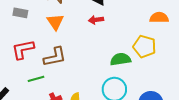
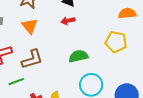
green semicircle: (121, 59) -> (78, 56), moved

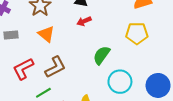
green semicircle: (78, 56) -> (102, 55), turned -30

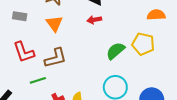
green semicircle: (102, 55) -> (115, 51), moved
red L-shape: (23, 69) -> (24, 52), turned -95

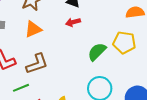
orange triangle: (54, 24) -> (33, 29), turned 48

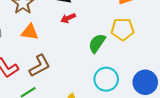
orange triangle: (33, 29) -> (30, 32), turned 42

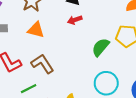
brown L-shape: (40, 66) -> (42, 64), turned -100

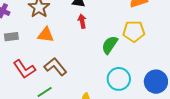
red arrow: (75, 20) -> (82, 21), turned 104

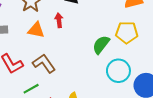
red arrow: (82, 21) -> (59, 20), moved
cyan circle: (119, 79) -> (118, 71), moved

